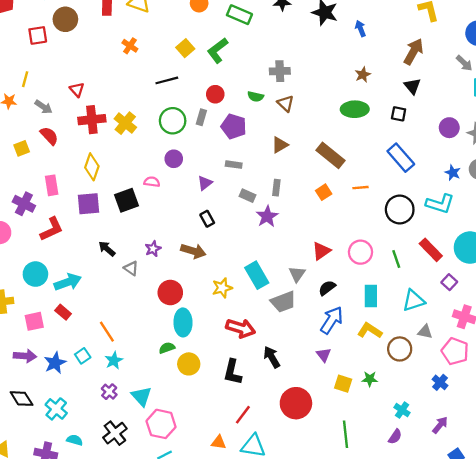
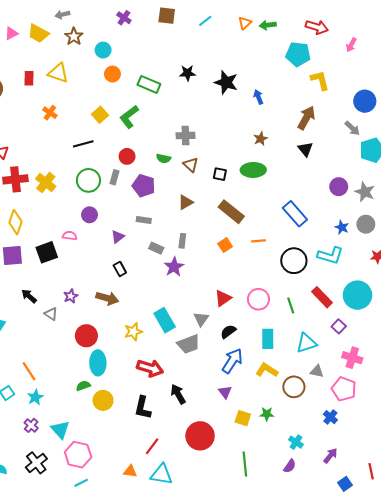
black square: (399, 114) -> (220, 174), moved

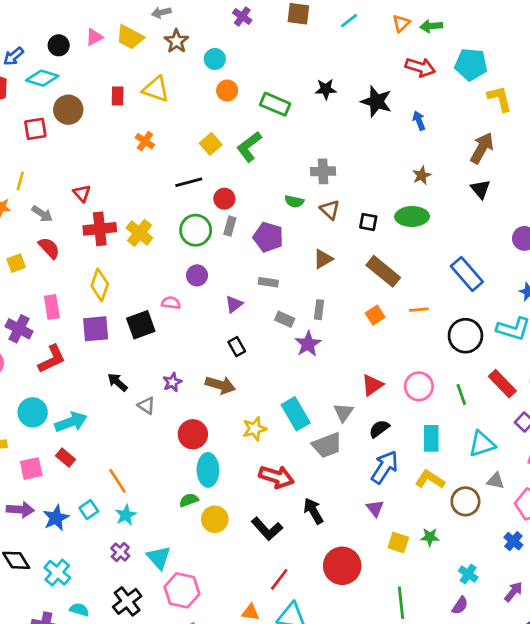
red arrow: (317, 27) -> (420, 67), moved
red circle: (127, 156) -> (224, 199), moved
black L-shape: (143, 408) -> (267, 529), turned -55

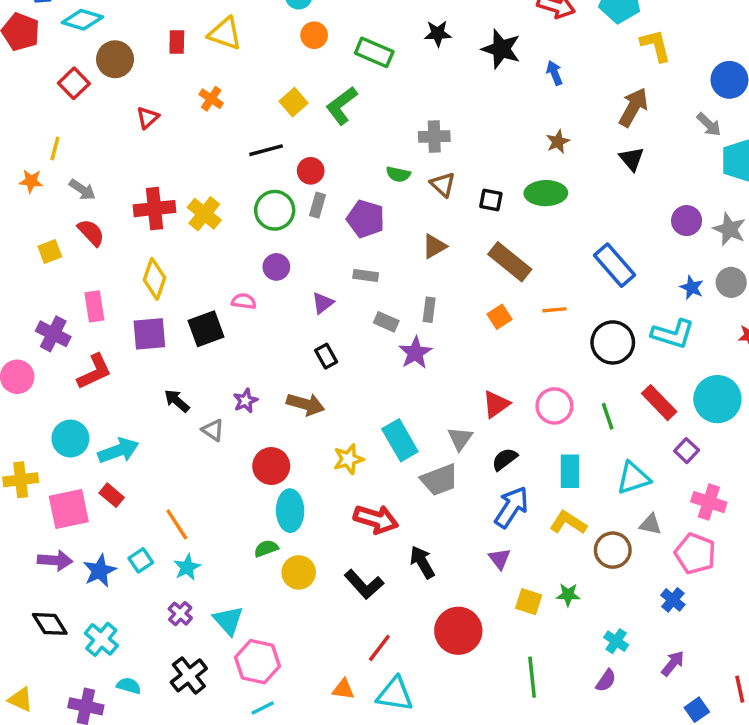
red square: (35, 129) -> (74, 83), turned -35
red triangle: (82, 193) -> (148, 118), moved, turned 30
pink square: (31, 469) -> (69, 509), size x1.4

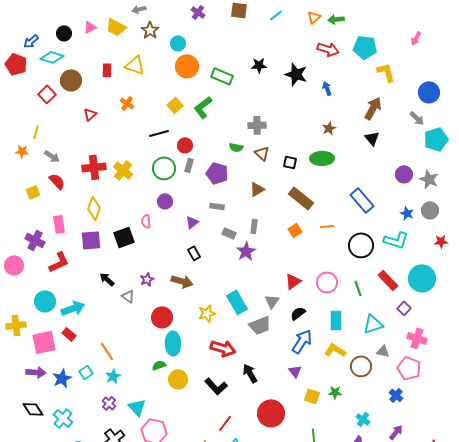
orange circle: (314, 35) -> (187, 66), size x1.5
pink semicircle: (244, 301) -> (146, 221), turned -104

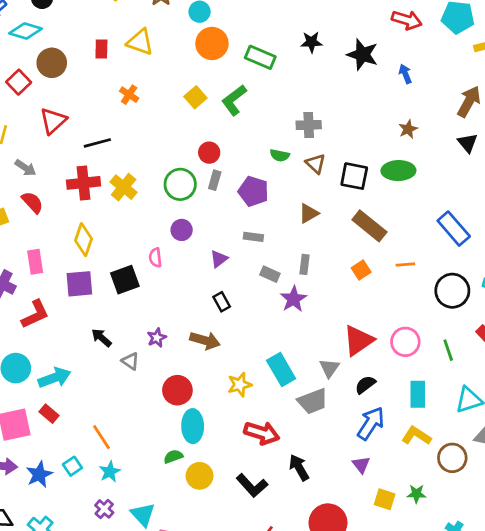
red triangle: (90, 114) -> (53, 121), moved, size x1.5
black line: (159, 133) -> (97, 143), moved
black square: (290, 162) -> (354, 176), size x1.5
red triangle: (293, 281) -> (358, 340), size x1.4

